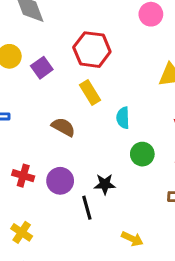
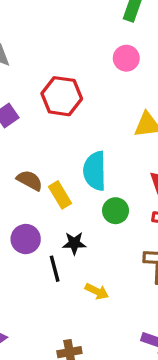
yellow rectangle: (90, 93) -> (60, 195), moved
cyan semicircle: (123, 118) -> (95, 171), size x1.6
yellow arrow: (132, 239) -> (97, 291), moved

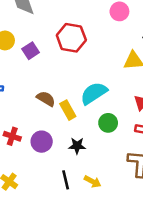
cyan semicircle: (95, 171) -> (94, 93), turned 56
black line: (55, 269) -> (66, 180), moved

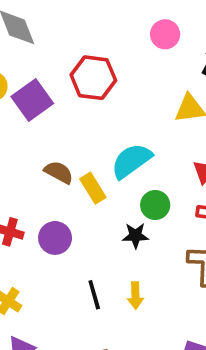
purple square: (31, 51) -> (32, 100), size x1.5
black star: (77, 146) -> (135, 236), moved
yellow arrow: (93, 182) -> (135, 295), turned 63

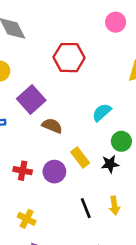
purple square: (32, 100) -> (31, 100), moved
cyan semicircle: (131, 161) -> (102, 112), size x0.7
yellow rectangle: (93, 188) -> (80, 157), moved

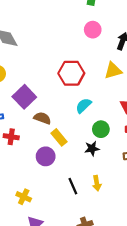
red hexagon: (69, 58) -> (71, 73), moved
yellow rectangle: (80, 157) -> (59, 137), moved
red cross: (23, 171) -> (11, 137), moved

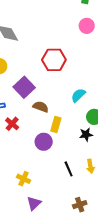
red hexagon: (71, 73) -> (54, 60), moved
red cross: (11, 137) -> (12, 124), turned 32
yellow rectangle: (59, 137) -> (56, 124), turned 56

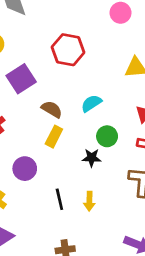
brown semicircle: (41, 107) -> (52, 109), moved
purple circle: (44, 142) -> (25, 169), moved

